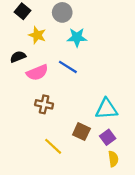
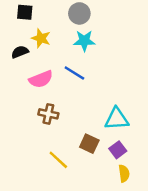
black square: (22, 11) -> (25, 12), turned -35
gray circle: (62, 12) -> (79, 13), moved
black semicircle: (18, 57) -> (20, 52), moved

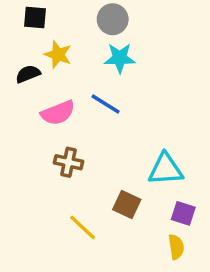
purple square: (118, 150) -> (183, 213), moved, turned -35

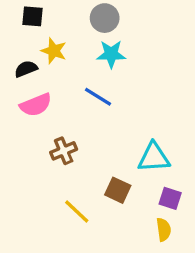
pink semicircle: (58, 113) -> (36, 105), moved
brown cross: (69, 162) -> (64, 151), turned -35

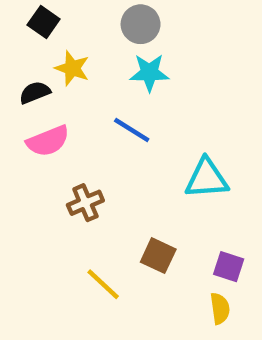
black square: (32, 16) -> (44, 22), turned 30
cyan triangle: (154, 157) -> (207, 178), moved

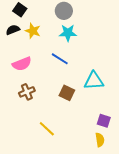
black semicircle: (35, 93) -> (13, 30), moved
brown cross: (85, 203) -> (27, 92), moved
brown square: (158, 256) -> (67, 93), moved

